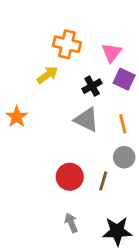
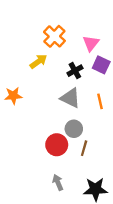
orange cross: (67, 44) -> (54, 36), turned 30
orange star: (17, 117) -> (13, 96), turned 30
gray circle: (124, 157) -> (74, 129), moved

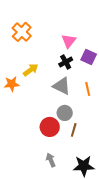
orange cross: (54, 36) -> (22, 32), moved
pink triangle: (91, 43) -> (69, 41), moved
yellow arrow: (38, 61) -> (31, 70), moved

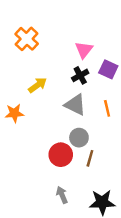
orange star: (12, 84) -> (14, 113), moved

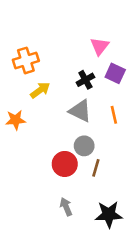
orange cross: (27, 39) -> (26, 60), moved, turned 30
pink triangle: (84, 50) -> (100, 46), moved

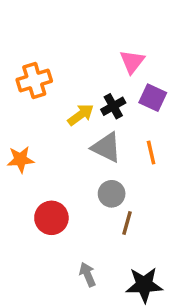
yellow arrow: (40, 90) -> (81, 115), moved
red circle: (65, 164) -> (51, 218), moved

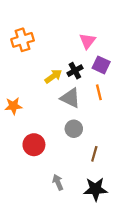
orange cross: (34, 80) -> (23, 40), moved
orange line: (151, 153) -> (99, 92), moved
brown line: (127, 223) -> (94, 154), moved

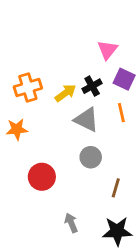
orange cross: (23, 40) -> (28, 87), moved

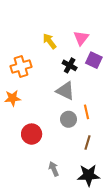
black cross: (92, 86) -> (70, 65), turned -32
yellow arrow: (66, 93) -> (50, 41), moved, turned -91
orange line: (121, 113) -> (86, 112), moved

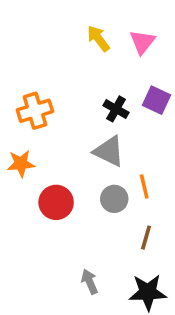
pink triangle: (81, 38) -> (142, 42), moved
yellow arrow: (50, 41) -> (98, 38), moved
red circle: (32, 134) -> (56, 202), moved

